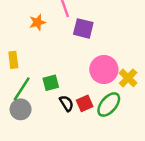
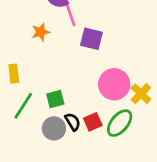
gray circle: (21, 109) -> (54, 128), moved

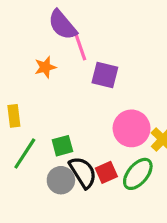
black semicircle: (73, 122) -> (83, 172), size x1.5

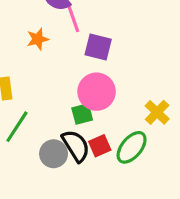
pink circle: (132, 128) -> (97, 92), moved
green square: (62, 146) -> (82, 114), moved

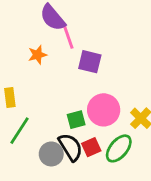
pink circle: (97, 92) -> (104, 110), moved

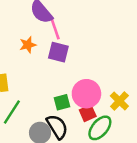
purple square: (90, 62) -> (58, 52), moved
red square: (91, 147) -> (88, 113), moved

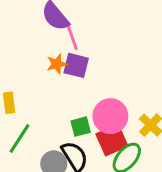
orange star: (28, 45) -> (57, 64), moved
red square: (88, 113) -> (112, 140), size x1.5

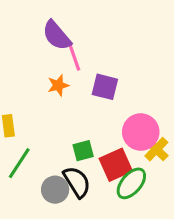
purple square: (76, 65) -> (105, 87), moved
pink circle: (110, 116) -> (141, 132), moved

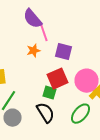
green square: (83, 151) -> (50, 93), turned 32
red square: (116, 165) -> (58, 79), moved
gray circle: (55, 190) -> (12, 118), moved

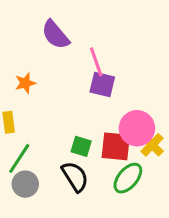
pink line: (44, 32) -> (96, 62), moved
orange star: (34, 51) -> (25, 83), moved
red square: (58, 79) -> (116, 146), moved, turned 30

